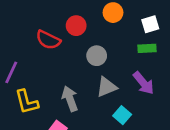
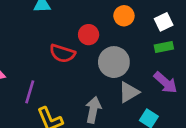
gray circle: (97, 56) -> (114, 62), size x1.5
gray arrow: (70, 99) -> (93, 110), turned 40

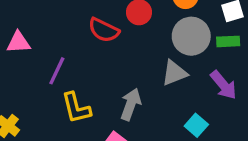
gray circle: (114, 62) -> (191, 36), moved
gray triangle: (129, 92) -> (174, 73), moved

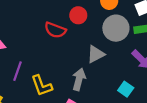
purple line: (57, 71) -> (18, 71), moved
gray triangle: (174, 73) -> (96, 54), moved

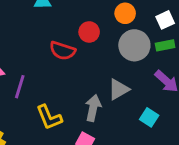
gray triangle: (96, 54) -> (118, 89), moved
purple line: (18, 71) -> (20, 87), moved

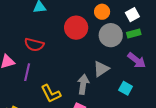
red circle: (89, 32) -> (76, 28), size x1.5
red semicircle: (62, 51) -> (34, 45), moved

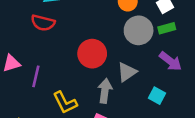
red circle: (76, 28) -> (92, 54), moved
red semicircle: (34, 45) -> (43, 23), moved

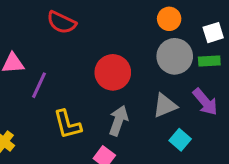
gray triangle: (127, 72) -> (165, 106), moved

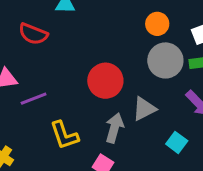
red semicircle: (61, 22) -> (33, 34), moved
purple line: (39, 85) -> (34, 99), turned 48
gray triangle: (165, 106) -> (144, 109), moved

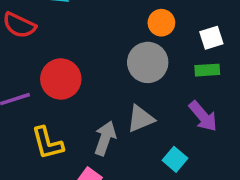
gray circle: (165, 60) -> (148, 62), moved
red circle: (105, 81) -> (61, 79), moved

